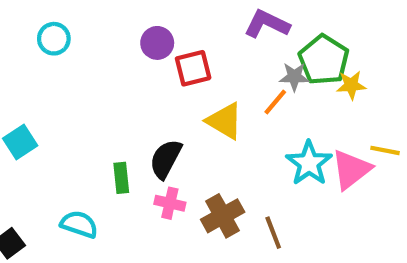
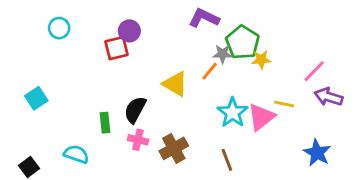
red square: (193, 68) -> (116, 48), moved
brown line: (273, 233) -> (227, 160), moved

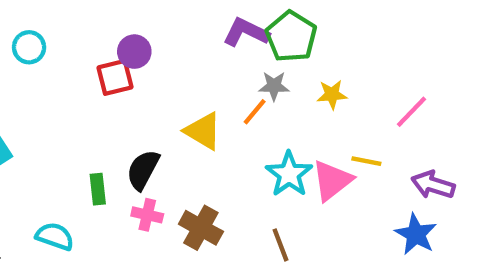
green pentagon: (243, 42) -> (291, 37), moved
purple arrow: (329, 97) -> (433, 185), moved
brown cross: (174, 148) -> (201, 228), turned -32

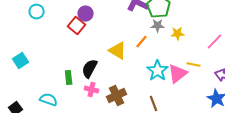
red square: (115, 77) -> (77, 26), turned -36
gray star: (274, 86) -> (158, 26), moved
brown cross: (201, 228) -> (117, 96), turned 36

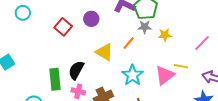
purple circle: (86, 14) -> (91, 19), moved
cyan star: (158, 71) -> (133, 75), moved
green rectangle: (69, 78) -> (55, 79), size x1.5

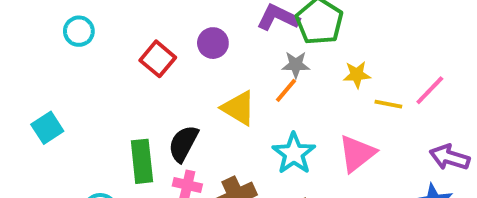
gray star: (145, 27) -> (296, 65), moved
yellow line: (181, 66) -> (388, 104), moved

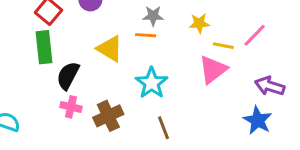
orange line: (286, 90) -> (146, 35), turned 54
pink triangle: (357, 153) -> (213, 70), moved
green rectangle: (142, 161) -> (44, 47), moved

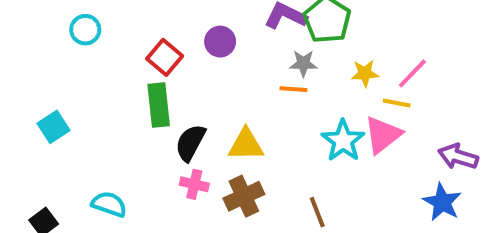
pink line: (255, 35) -> (412, 73), moved
yellow triangle: (110, 49) -> (246, 145), moved, turned -32
cyan star: (152, 83) -> (343, 141), moved

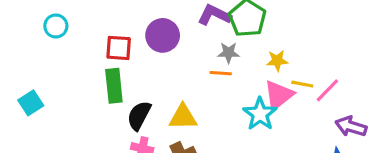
purple circle: (220, 42) -> (163, 35), size x1.4
red square: (165, 57) -> (119, 48), turned -36
pink line: (412, 73) -> (327, 90), moved
pink triangle: (383, 135) -> (279, 95), moved

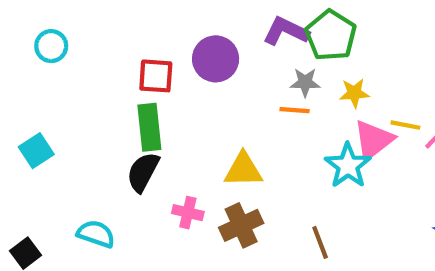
cyan circle: (56, 26) -> (51, 46), moved
yellow star: (277, 61) -> (354, 93), moved
black semicircle: (139, 115) -> (143, 172), moved

